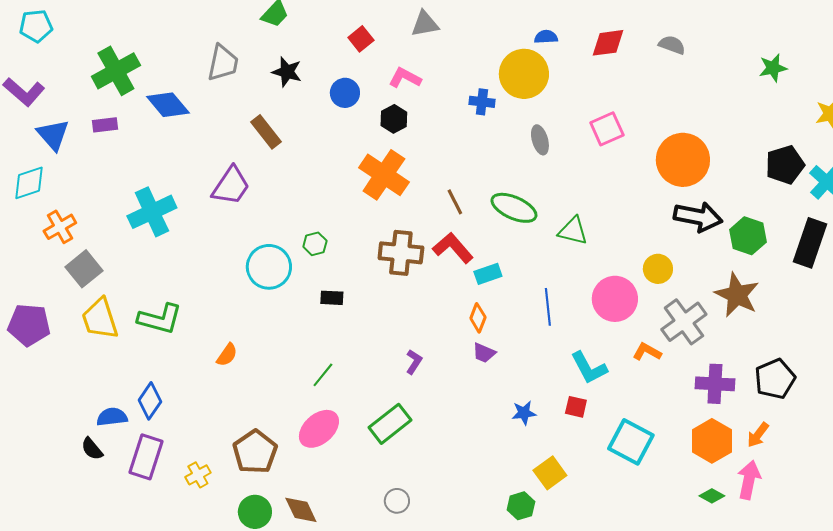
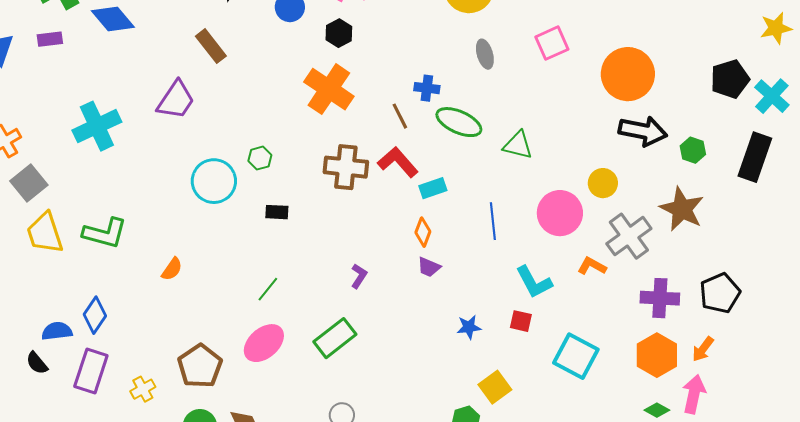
blue cross: (482, 102) -> (427, 88), moved
green hexagon: (748, 236) -> (693, 150), size x0.7

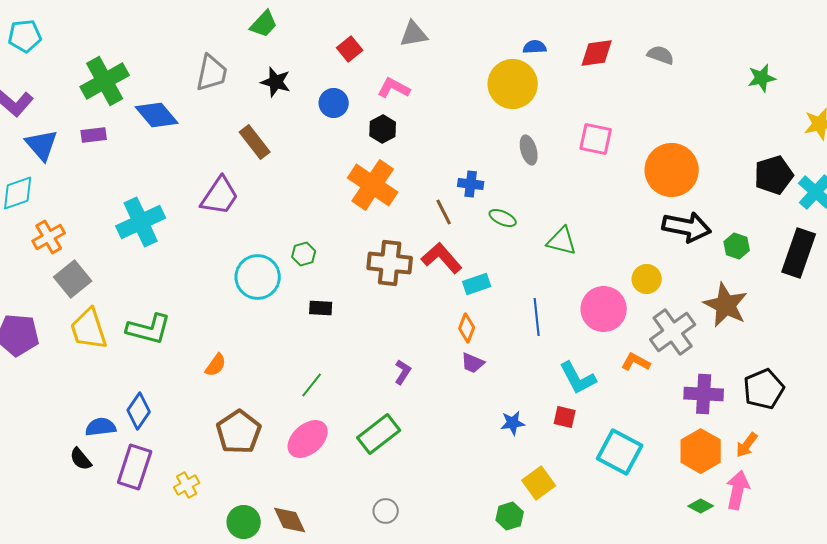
pink square: (552, 43) -> (596, 139), turned 36
green ellipse: (459, 122) -> (503, 218), size x0.6
brown pentagon: (200, 366) -> (239, 432), moved

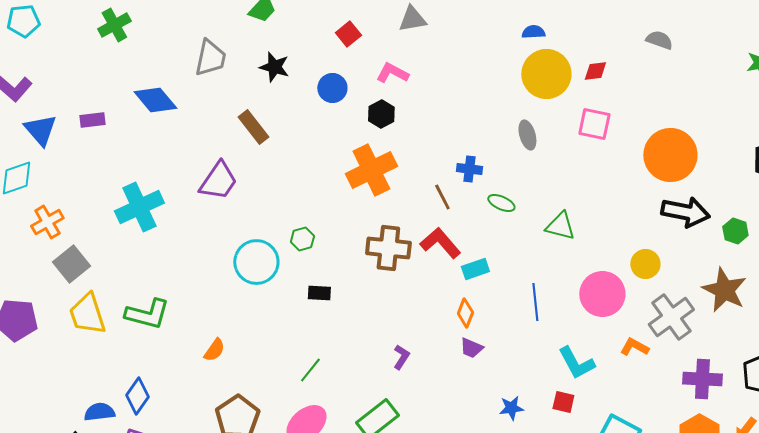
red diamond: (597, 53) -> (595, 71), moved, size x0.7
green cross: (105, 81) -> (114, 25), moved, size x0.7
yellow circle: (513, 84) -> (546, 74), moved
orange cross: (373, 185) -> (371, 170), turned 30

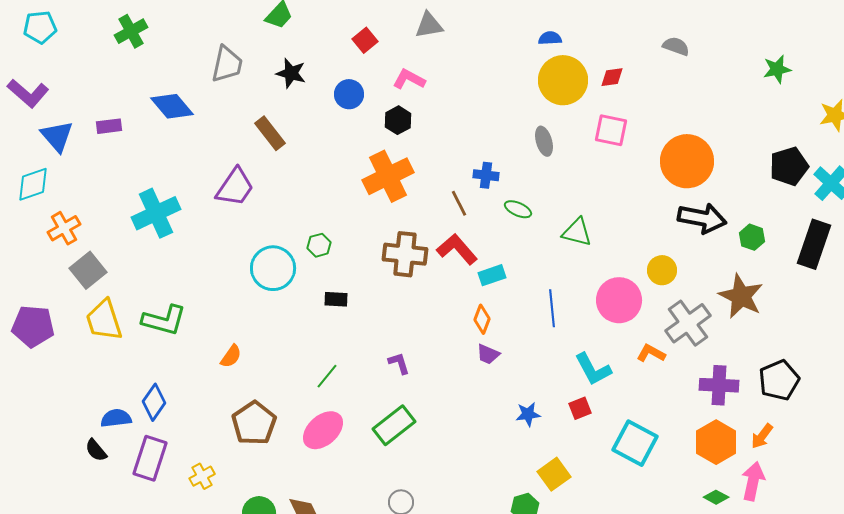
purple L-shape: (401, 357) -> (399, 363), moved, turned -50
red square: (563, 402) -> (580, 408), turned -35

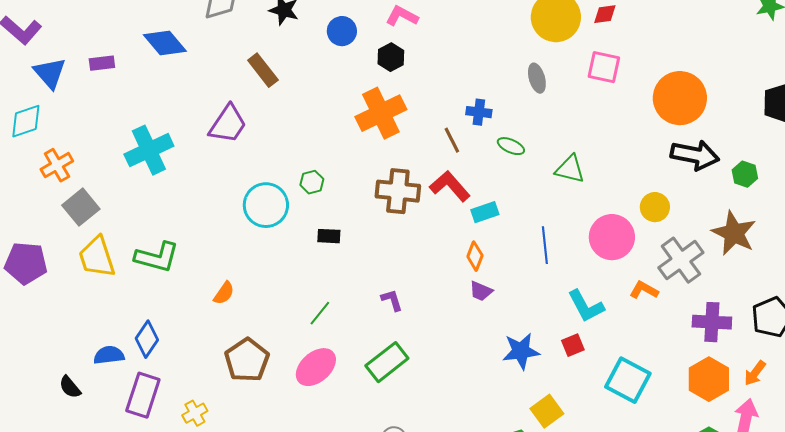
blue star: (528, 414) -> (521, 351), size x1.5
black semicircle: (96, 450) -> (70, 387), moved

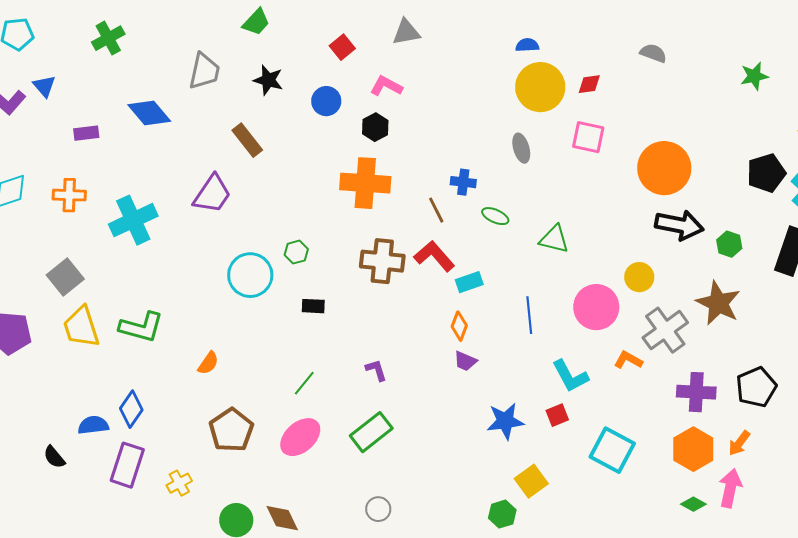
blue triangle: (50, 73) -> (44, 86), moved, size x0.7
orange cross: (381, 113) -> (365, 183), turned 30
orange cross: (57, 165) -> (69, 195), moved, turned 32

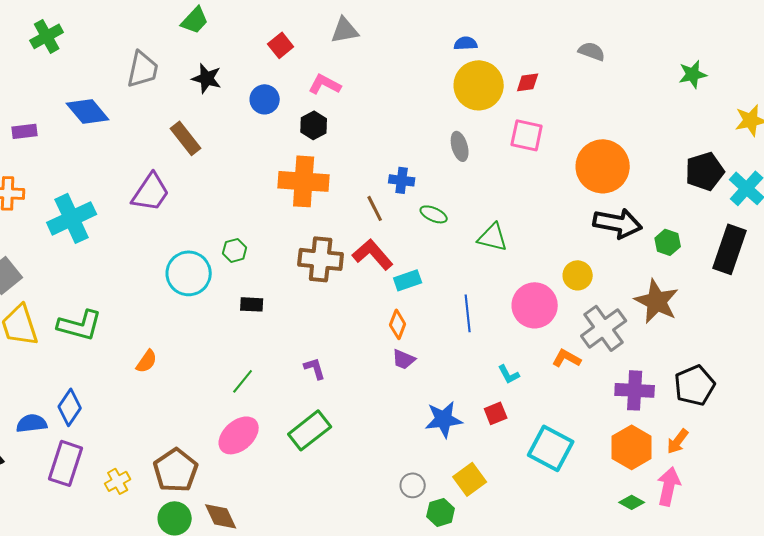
cyan L-shape: (570, 376) -> (509, 374), size x0.6
brown pentagon: (231, 430) -> (176, 470), moved
gray circle: (378, 509) -> (413, 485), moved

